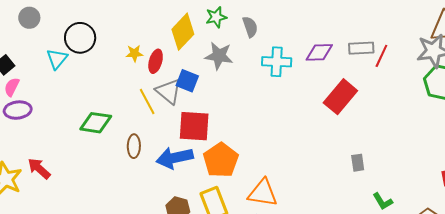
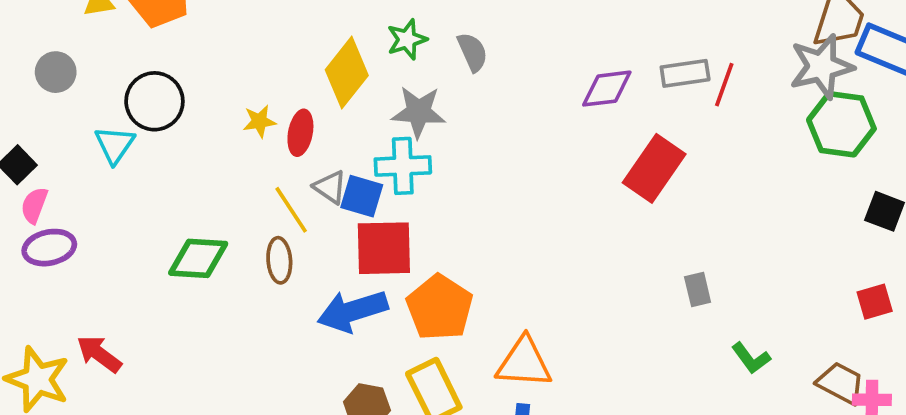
cyan cross: (277, 62) -> (403, 166), moved
blue square: (187, 81) -> (362, 196), moved
gray triangle: (169, 91) -> (330, 187), size x0.7
brown ellipse: (134, 146) -> (279, 260), moved

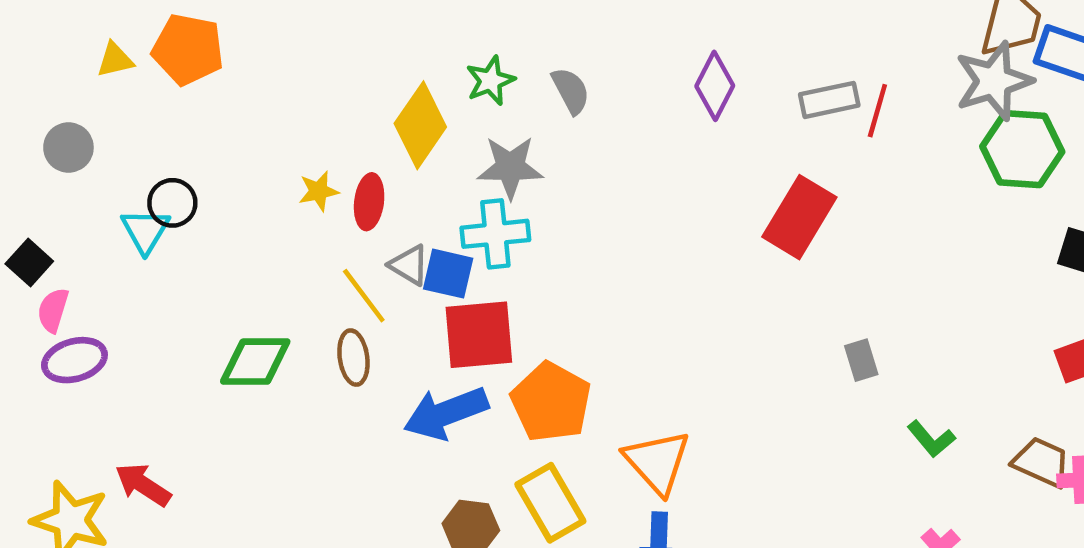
purple diamond: (607, 89) -> (715, 86), moved, turned -52
black circle: (154, 101) -> (172, 203), moved, size x0.7
orange triangle: (524, 363) -> (657, 462), turned 48

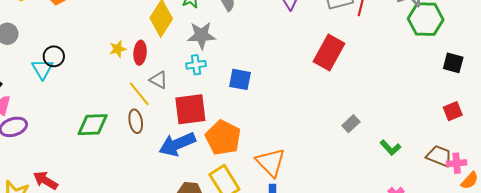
cyan cross: (495, 234) -> (196, 65), size x0.7
blue square: (448, 274) -> (240, 79), moved
gray rectangle: (861, 360) -> (351, 124), moved, turned 66

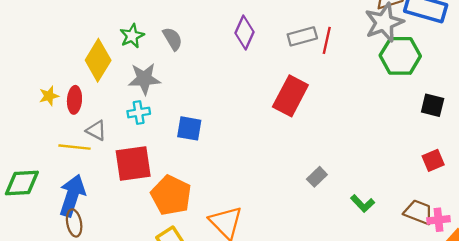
yellow line: (139, 94) -> (74, 147), turned -44
brown ellipse: (136, 121) -> (74, 223), moved
blue arrow: (177, 144) -> (72, 196), moved, turned 132

